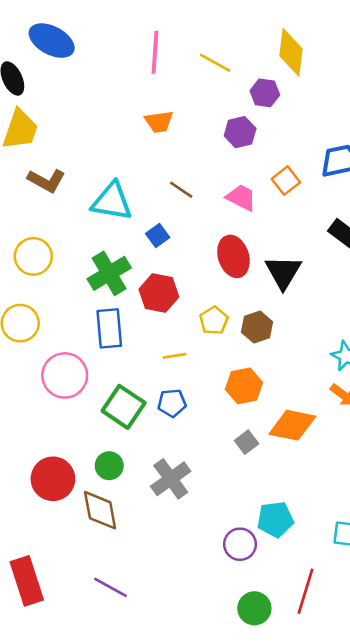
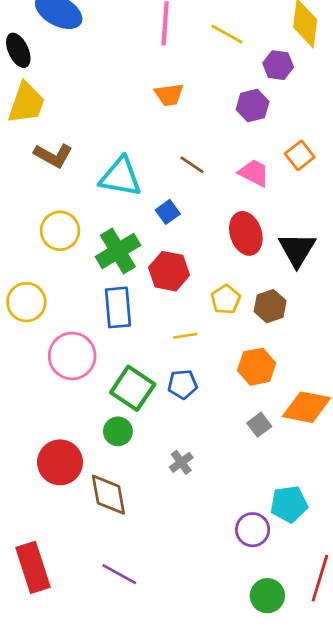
yellow circle: (33, 256) -> (60, 231), moved
green circle: (109, 466) -> (118, 431), moved
gray cross: (171, 479) -> (181, 462), size x0.6

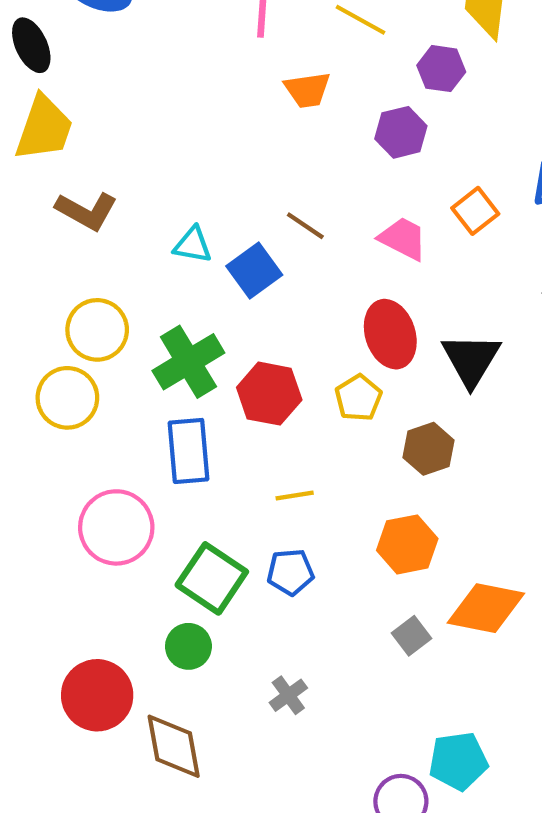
orange trapezoid: (169, 95) -> (307, 90), moved
cyan triangle: (121, 177) -> (193, 245), size x0.6
blue square: (168, 212) -> (254, 270), moved, size x1.4
yellow pentagon: (226, 299) -> (358, 398), moved
yellow circle: (26, 302) -> (67, 398), moved

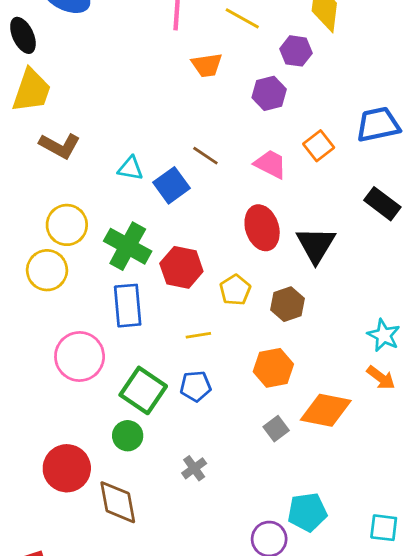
green cross: (188, 362) -> (128, 246), turned -30
yellow pentagon: (358, 398) -> (235, 290), moved

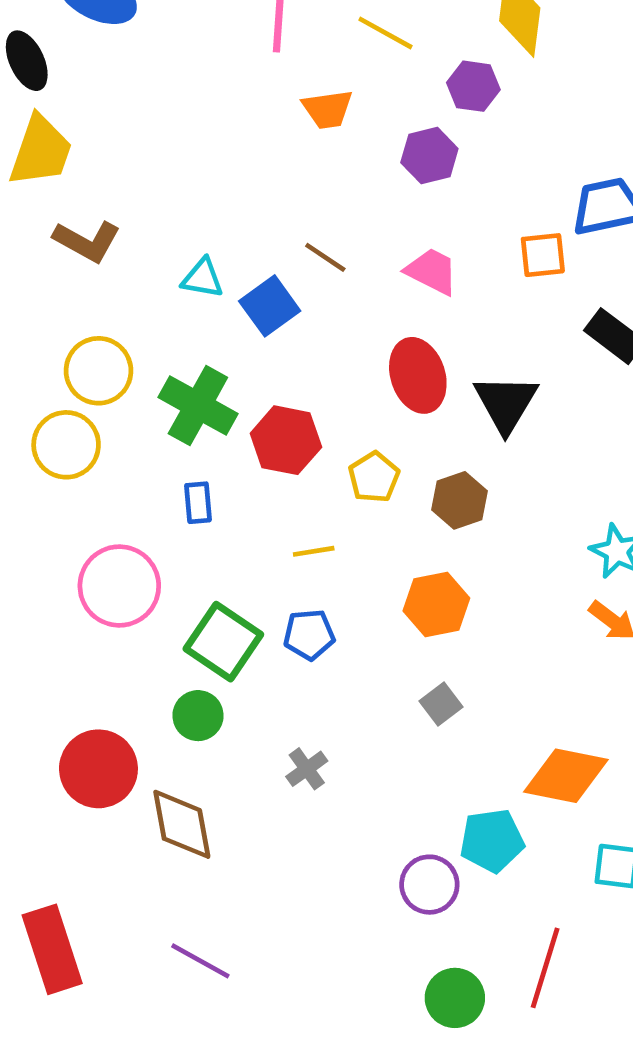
orange square: (319, 146) -> (543, 255), moved, turned 32
blue rectangle: (128, 306) -> (198, 503), size x0.6
orange diamond: (326, 410) -> (566, 776), moved

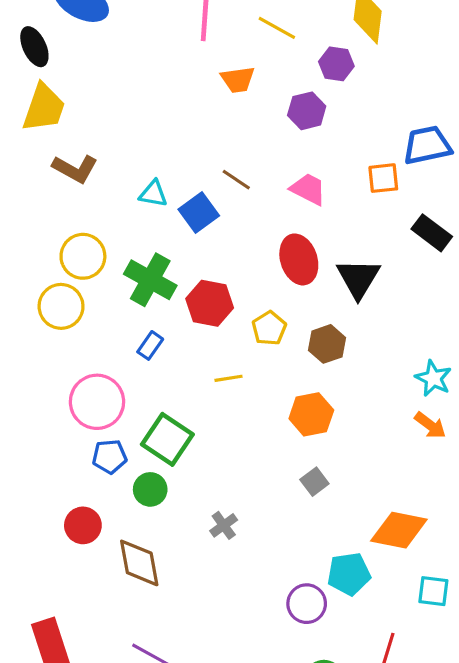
blue rectangle: (198, 503) -> (150, 345), turned 40
blue pentagon: (309, 635) -> (110, 457), moved
red circle: (98, 769) -> (83, 525), size x0.7

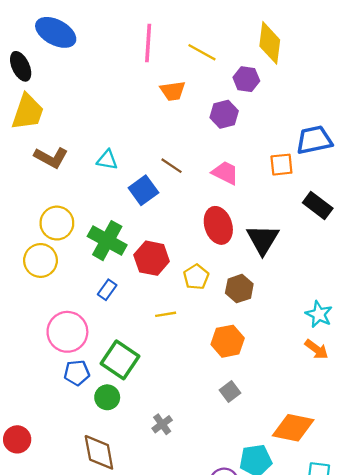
cyan triangle: (153, 194) -> (107, 160), moved
red circle: (83, 525) -> (17, 439), moved

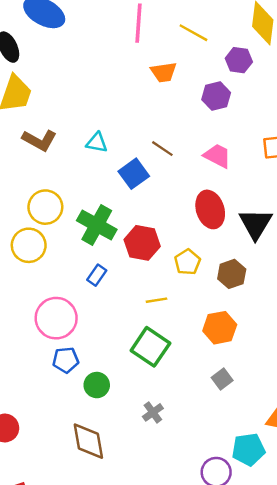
green square: (120, 360) -> (150, 347), moved

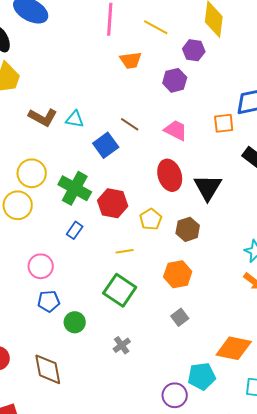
brown L-shape: (39, 140) -> (43, 117), moved
pink circle: (56, 318) -> (41, 266), size x0.7
brown diamond: (88, 441) -> (48, 369), moved

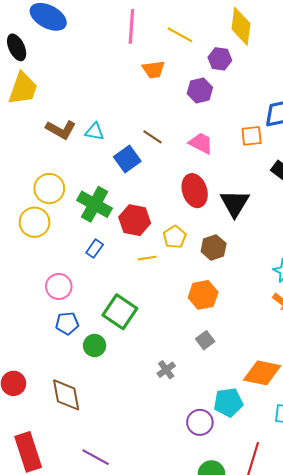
yellow line: (125, 251) -> (147, 258), moved
green square: (120, 290) -> (120, 312), moved
gray cross: (122, 345) -> (166, 370), moved

